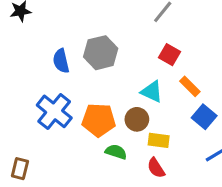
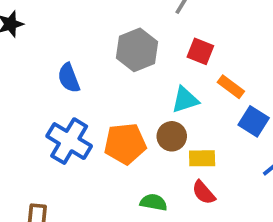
gray hexagon: (101, 53) -> (137, 50), moved
cyan triangle: (152, 92) -> (185, 100), turned -35
green semicircle: (116, 152) -> (153, 202), moved

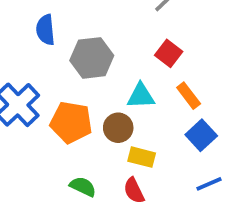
gray hexagon: (137, 50) -> (92, 58), moved
blue semicircle: (69, 78) -> (45, 30), moved

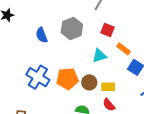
gray hexagon: (92, 58) -> (72, 28), moved
brown circle: (118, 128) -> (89, 82), moved

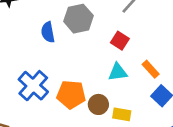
gray hexagon: (72, 28) -> (78, 19), moved
red square: (108, 30) -> (120, 41), moved

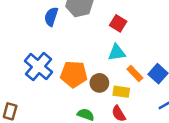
blue semicircle: (48, 32) -> (51, 17), turned 30
orange rectangle: (151, 69) -> (135, 73), moved

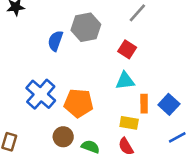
orange rectangle: (135, 73) -> (144, 104), turned 42
brown circle: (99, 83) -> (63, 137), moved

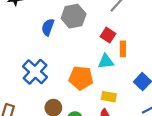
orange pentagon: (79, 103) -> (81, 78), moved
orange rectangle: (144, 104) -> (123, 49), moved

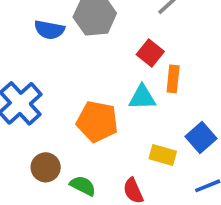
blue semicircle: (48, 27) -> (49, 30), turned -105
yellow rectangle: (109, 97) -> (163, 155), moved

